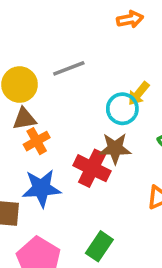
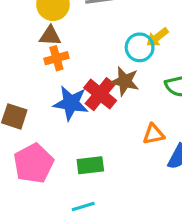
blue star: (41, 188) -> (71, 103), moved
green rectangle: (99, 246) -> (90, 165), turned 36

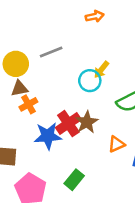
brown star: (125, 81) -> (87, 122), moved, turned -30
red cross: (100, 94) -> (68, 124), turned 30
green rectangle: (90, 165) -> (74, 180), turned -30

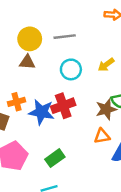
cyan circle: (90, 81) -> (71, 69), moved
orange cross: (28, 104) -> (17, 102), moved
brown star: (87, 122) -> (106, 109), moved

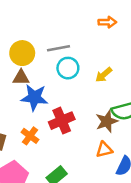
cyan circle: (71, 69) -> (68, 68), moved
orange cross: (17, 102) -> (30, 136), moved, turned -35
blue star: (41, 112) -> (34, 97), moved

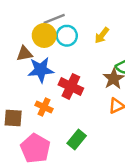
yellow circle: (22, 53) -> (44, 35), moved
red cross: (62, 121) -> (71, 86), turned -30

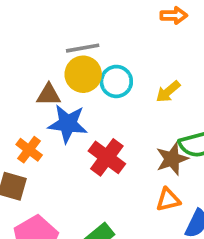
gray line: (54, 19) -> (83, 48), moved
orange cross: (44, 107) -> (29, 150), moved

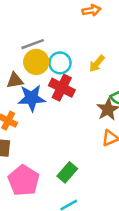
red cross: (107, 157) -> (62, 88), moved

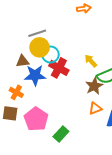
cyan circle: (60, 63) -> (50, 55), moved
yellow arrow: (97, 64) -> (91, 61), moved, turned 96
pink pentagon: (24, 181) -> (36, 119), moved

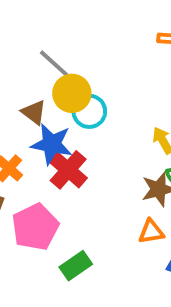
gray line: (37, 33) -> (54, 63), moved, turned 48
brown triangle: (23, 61) -> (34, 112), turned 32
red cross: (59, 68) -> (68, 170), moved

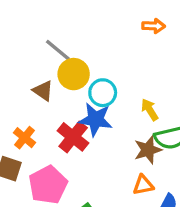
cyan circle: (89, 111) -> (103, 93), moved
blue star: (52, 144) -> (96, 120), moved

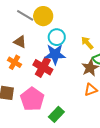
yellow circle: (74, 74) -> (43, 16), moved
orange cross: (25, 138) -> (14, 62), moved

